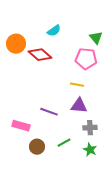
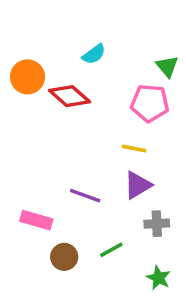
purple triangle: (79, 106) -> (138, 185), turned -36
green star: (90, 150) -> (159, 278), moved

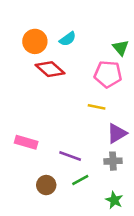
orange circle: (27, 77) -> (35, 41), moved
purple triangle: (138, 185) -> (117, 133), moved
purple line: (85, 196) -> (70, 156), moved
pink rectangle: (36, 220) -> (26, 142), moved

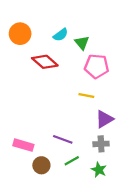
orange circle: (35, 41) -> (20, 34), moved
green triangle: (121, 48) -> (82, 43), moved
pink rectangle: (26, 142) -> (23, 145), moved
green star: (114, 200) -> (99, 170), moved

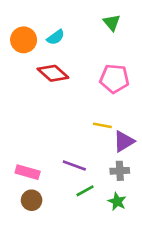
cyan semicircle: (61, 35) -> (56, 37), moved
green triangle: (82, 43) -> (112, 22), moved
yellow line: (86, 96) -> (102, 125), moved
brown circle: (41, 165) -> (32, 200), moved

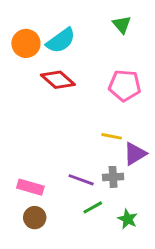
cyan semicircle: (56, 37) -> (61, 41), size x1.5
gray cross: (120, 171) -> (113, 177), moved

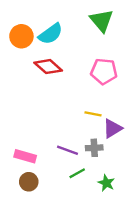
green triangle: (122, 25) -> (101, 21), size x1.5

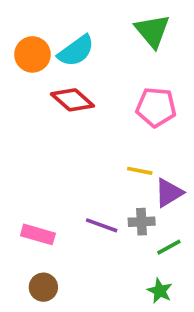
green line: (77, 173) -> (169, 247), moved
brown circle: (29, 182) -> (43, 287), moved
green star: (106, 183) -> (160, 291), moved

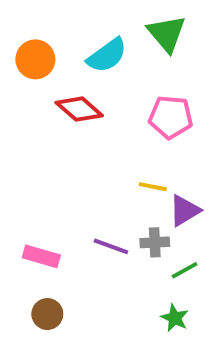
cyan semicircle: (76, 51) -> (107, 55), moved

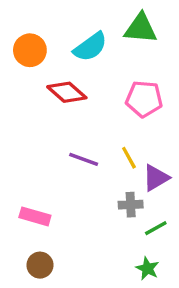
green triangle: (167, 34) -> (141, 28), turned -45
yellow line: (153, 187) -> (129, 158), turned 50
purple line: (111, 246) -> (84, 159), moved

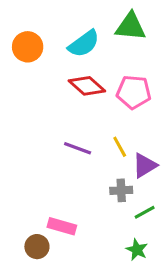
red diamond: (67, 92) -> (87, 86), moved
pink rectangle: (35, 216) -> (62, 226), moved

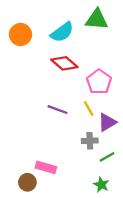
pink pentagon: (134, 92) -> (99, 82), moved, turned 30

